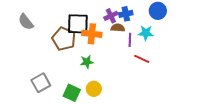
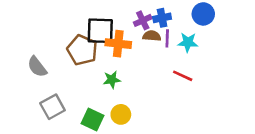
gray semicircle: (26, 22) -> (37, 67), moved
purple line: (130, 40) -> (167, 38), moved

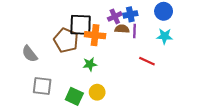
cyan star: (188, 42) -> (165, 36), moved
gray square: (53, 107) -> (42, 86), turned 36

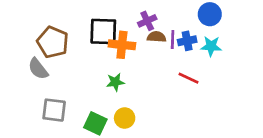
blue cross: (130, 14) -> (187, 41), moved
brown pentagon: (66, 40) -> (53, 42), moved

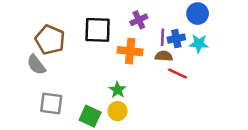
brown semicircle: (157, 37) -> (164, 56), moved
orange cross: (122, 45) -> (130, 51), moved
green star: (115, 82) -> (118, 90), moved, turned -30

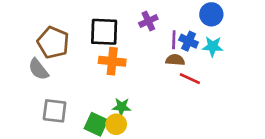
blue cross: (176, 39) -> (189, 41), turned 36
orange cross: (130, 51) -> (112, 61), moved
green star: (118, 90) -> (122, 107), moved, turned -30
yellow circle: (118, 111) -> (116, 124), moved

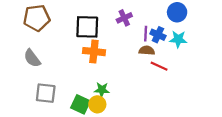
brown pentagon: (53, 42) -> (37, 18), moved, turned -30

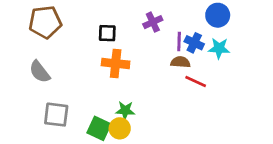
black square: (87, 27) -> (107, 33), size x0.6

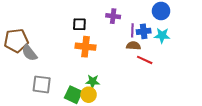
brown pentagon: (45, 22) -> (16, 41), moved
purple cross: (153, 22) -> (113, 16), turned 32
blue cross: (194, 43) -> (144, 31), turned -32

